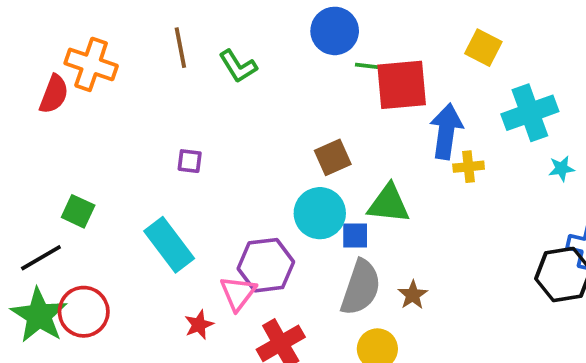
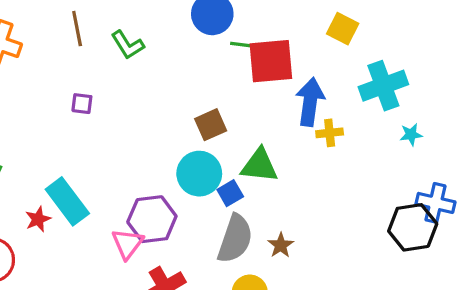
purple square: (190, 161) -> (82, 104), moved
blue square: (355, 235) -> (230, 193), turned -30
red star: (199, 325) -> (38, 219), moved

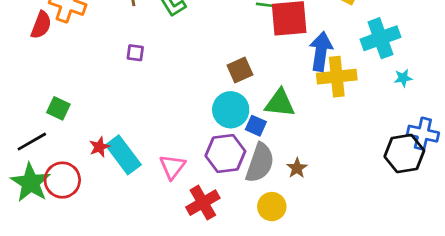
yellow cross: (330, 133) -> (337, 77), size x1.8
blue square: (230, 193) -> (256, 126), turned -36
cyan rectangle: (67, 201) -> (123, 155), moved
purple hexagon: (152, 219) -> (225, 154), moved

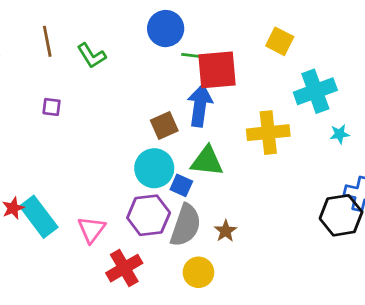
blue arrow: (321, 51) -> (200, 106), moved

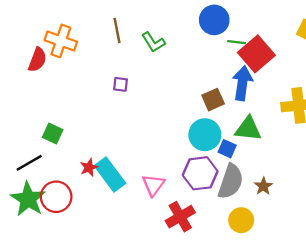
red square: (217, 70) -> (256, 54), turned -36

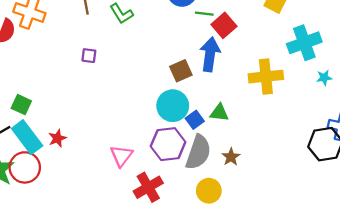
red square: (256, 54) -> (224, 25), size x0.7
green triangle: (248, 129) -> (219, 113), moved, size x0.7
blue square: (227, 149) -> (195, 120), turned 30
cyan rectangle: (110, 174) -> (27, 137), moved

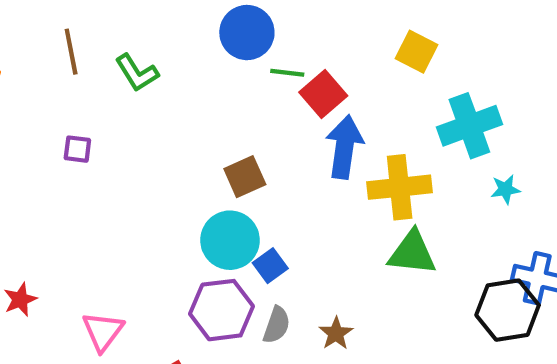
blue arrow: (210, 54) -> (344, 147), moved
green triangle: (219, 113) -> (412, 253), moved, size x1.4
gray semicircle: (198, 152) -> (277, 325), size x0.6
pink triangle: (121, 156) -> (103, 331), moved

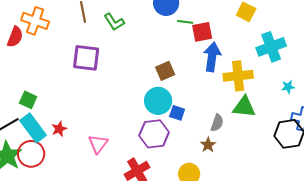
red square: (323, 94) -> (202, 32), turned 30
purple square: (77, 149) -> (86, 58), size x2.0
cyan star: (505, 189) -> (288, 87), moved
blue square: (270, 266) -> (177, 113), turned -35
gray semicircle: (277, 325) -> (217, 123), moved

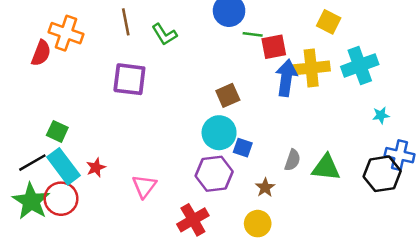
yellow cross: (238, 76) -> (311, 68), moved
green triangle: (244, 107) -> (326, 168), moved
brown star: (208, 145) -> (265, 187), moved

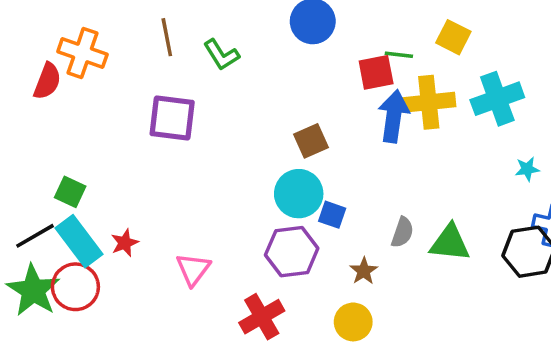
green line: (253, 34) -> (399, 55), moved

